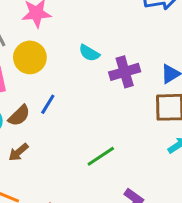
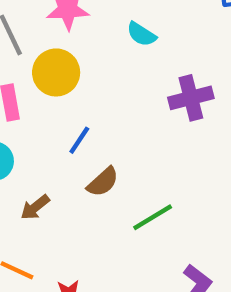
cyan semicircle: (89, 53) -> (141, 34), moved
brown semicircle: (19, 116) -> (103, 182), moved

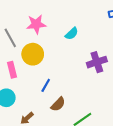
cyan semicircle: (141, 34) -> (72, 34), turned -72

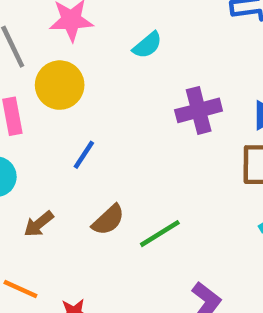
brown semicircle: (58, 104) -> (108, 220), moved

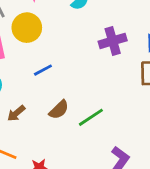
blue line: (84, 155) -> (43, 70), turned 30

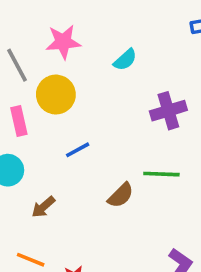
brown semicircle: (59, 110) -> (121, 195), moved
green line: (91, 117) -> (161, 174), moved, turned 36

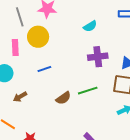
cyan semicircle: (125, 60) -> (90, 26), moved
green line: (161, 174) -> (88, 91), turned -30

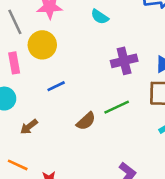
cyan semicircle: (90, 26) -> (100, 17), moved, turned 72

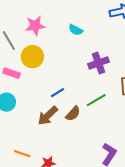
pink rectangle: (14, 63) -> (12, 73), turned -56
blue line: (56, 86) -> (58, 93), moved
brown arrow: (29, 127) -> (48, 116), moved, size x1.5

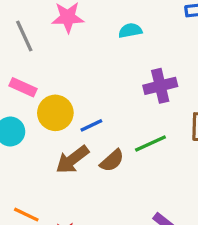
cyan semicircle: (76, 30) -> (130, 31), turned 136
yellow circle: (32, 57) -> (55, 113), moved

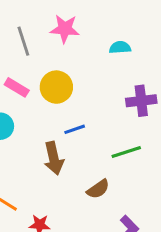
yellow circle: (55, 113) -> (56, 87), moved
brown arrow: (72, 160) -> (54, 158), turned -72
brown semicircle: (112, 161) -> (98, 189), moved

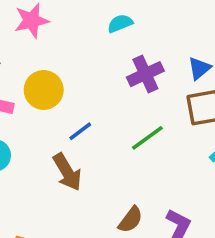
cyan semicircle: (120, 47) -> (120, 23), moved
brown semicircle: (98, 189) -> (131, 220), moved

